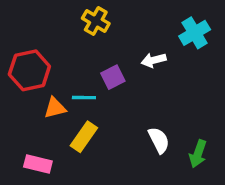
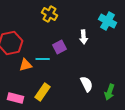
cyan cross: (195, 33) -> (108, 21), turned -30
white arrow: (154, 60) -> (84, 37), turned -80
yellow rectangle: (84, 137) -> (43, 92), moved

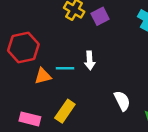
white arrow: (84, 37) -> (90, 60), moved
purple square: (60, 47) -> (100, 16), moved

